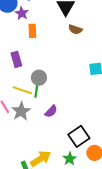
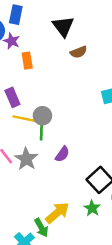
brown semicircle: (75, 29) -> (79, 52), turned -32
yellow line: (22, 90) -> (25, 119), moved

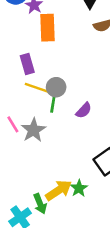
orange rectangle: (27, 61) -> (48, 28), size x1.5
purple semicircle: (62, 154) -> (84, 110), moved
green star: (92, 208) -> (79, 188), moved

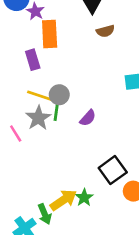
purple rectangle: (27, 64) -> (33, 60), moved
gray star: (33, 130) -> (38, 118), moved

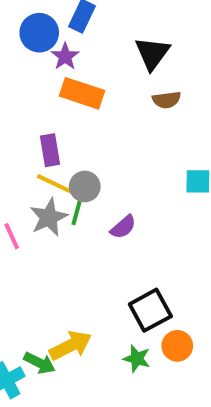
orange rectangle: (50, 34) -> (82, 93), turned -76
purple rectangle: (33, 60) -> (50, 150), moved
green star: (84, 198) -> (137, 359), moved, turned -30
green arrow: (45, 214) -> (40, 363), turned -48

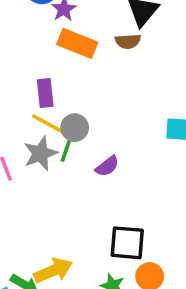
brown semicircle: (167, 100) -> (128, 41), moved
black square: (150, 310) -> (127, 243), turned 30

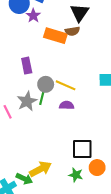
orange rectangle: (77, 43) -> (55, 36), moved
yellow line: (48, 124) -> (66, 85), moved
purple semicircle: (107, 166) -> (67, 105), turned -136

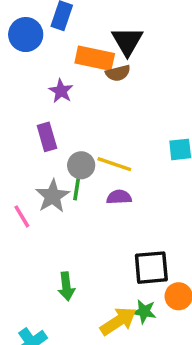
purple star: (33, 16) -> (61, 91), moved
orange rectangle: (55, 36) -> (95, 58), moved
yellow arrow: (40, 169) -> (118, 321), moved
green arrow: (24, 179) -> (66, 286), moved, turned 63

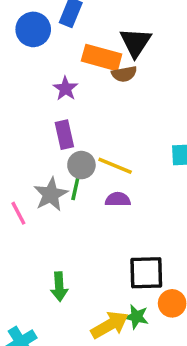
purple rectangle: (47, 137) -> (64, 135), moved

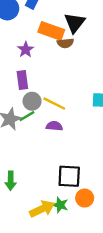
green line: (76, 188) -> (27, 116), turned 42

